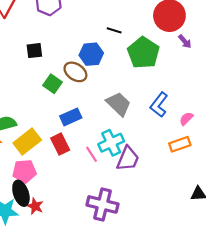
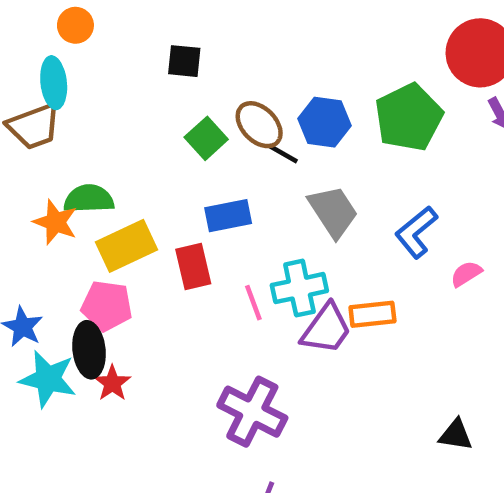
black line: (114, 30) -> (283, 154), moved
blue hexagon: (91, 54) -> (324, 122), moved
orange rectangle: (180, 144) -> (372, 314), moved

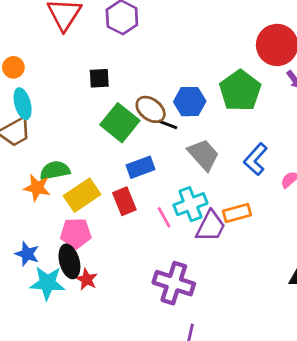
orange circle: (75, 25) -> (13, 67), moved
green square: (206, 138) -> (120, 123), size x1.5

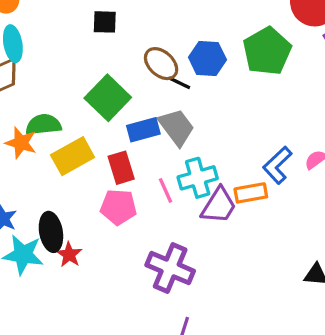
green square: (120, 123) -> (108, 98), moved
gray trapezoid: (203, 155) -> (176, 127), moved
blue L-shape: (256, 159) -> (277, 165), moved
pink pentagon: (76, 233) -> (118, 207), moved

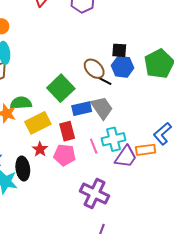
black square: (105, 22) -> (119, 50), moved
red star: (69, 255) -> (40, 149), moved

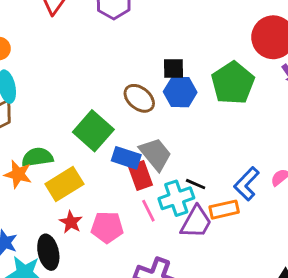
black line: (105, 81) -> (196, 184), moved
blue rectangle: (82, 109) -> (126, 158), turned 36
red rectangle: (67, 131) -> (140, 176), moved

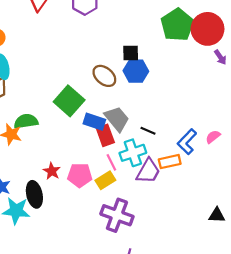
green pentagon: (233, 83) -> (177, 25), moved
yellow rectangle: (64, 184) -> (105, 180), moved, size x0.7
black line: (196, 184) -> (148, 131), moved

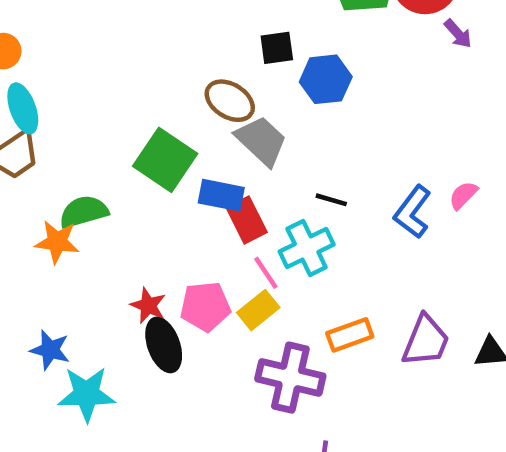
blue hexagon: (136, 71) -> (326, 79), moved
gray trapezoid: (117, 119) -> (261, 141), moved
orange rectangle: (170, 162) -> (350, 335), moved
purple trapezoid: (148, 171) -> (426, 341), moved
black ellipse: (34, 194) -> (164, 345), moved

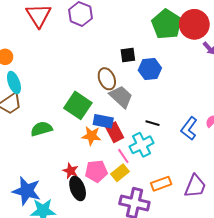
brown ellipse: (230, 101) -> (107, 79), turned 35
orange star: (57, 242) -> (91, 136), moved
blue star: (50, 350) -> (27, 191), size x1.6

